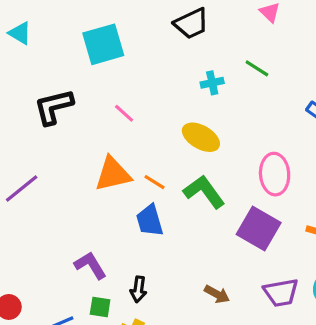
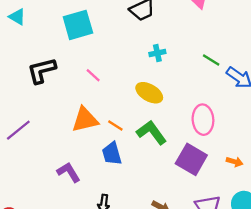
green line: (257, 68) -> (211, 60), moved
purple L-shape: (90, 265) -> (69, 172), moved

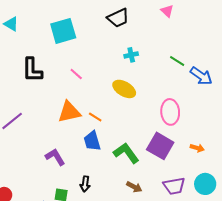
black L-shape: (42, 71) -> (32, 70), turned -76
green L-shape: (152, 132) -> (126, 153), moved

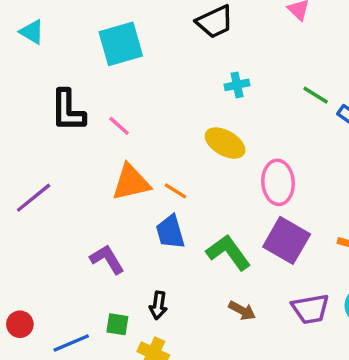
pink line: (76, 74) -> (119, 126), moved
pink ellipse: (170, 112) -> (278, 182), moved

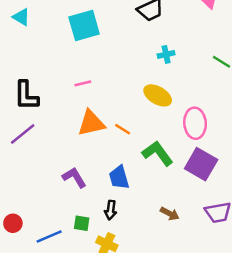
black L-shape: (68, 111) -> (26, 95), moved
pink line: (119, 126) -> (83, 83), turned -56
blue trapezoid: (170, 232) -> (119, 177), moved
green L-shape: (228, 252) -> (158, 153), moved

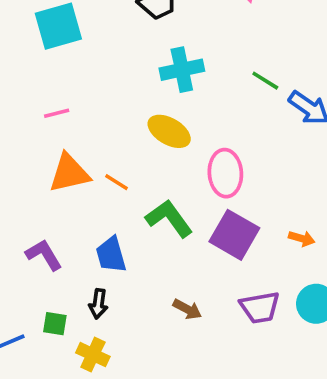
cyan cross: (166, 54) -> (182, 70), size x1.6

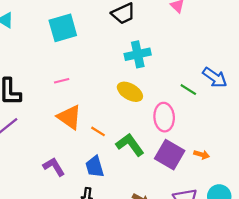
green line: (265, 81) -> (188, 90), moved
orange triangle: (69, 173) -> (69, 117), turned 48
orange line: (116, 182) -> (98, 131), moved
orange arrow: (302, 238) -> (202, 155), moved

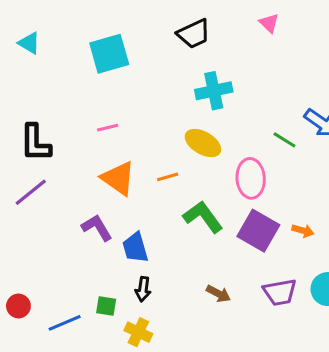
orange line: (98, 131) -> (168, 177), moved, turned -48
purple L-shape: (54, 167) -> (97, 228), moved
blue trapezoid: (95, 167) -> (135, 248), moved

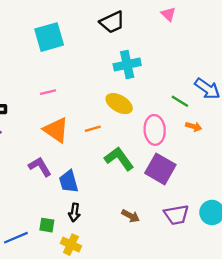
orange arrow: (303, 231) -> (194, 126), moved

